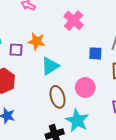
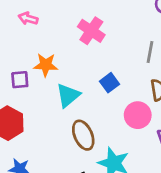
blue square: (95, 53) -> (110, 83), moved, turned -32
pink circle: (85, 87) -> (138, 115), moved

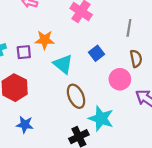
cyan triangle: (68, 95) -> (63, 64), turned -40

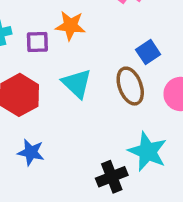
cyan triangle: (63, 64) -> (77, 83), moved
brown ellipse: (76, 96) -> (130, 86), moved

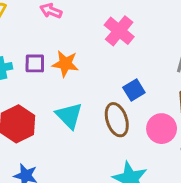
purple square: (37, 42) -> (35, 63), moved

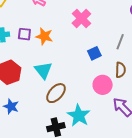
blue square: (134, 90) -> (94, 53), moved
brown ellipse: (117, 120) -> (56, 93), moved, turned 55

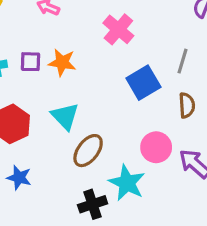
blue square: (94, 53) -> (143, 83), size x1.5
pink circle: (103, 85) -> (156, 147), moved

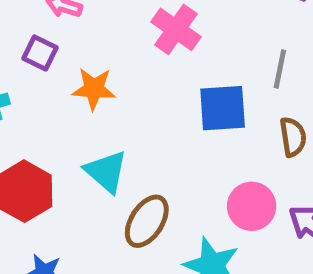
purple square: (30, 62) -> (40, 53), moved, turned 30
blue square: (143, 83) -> (223, 108), turned 32

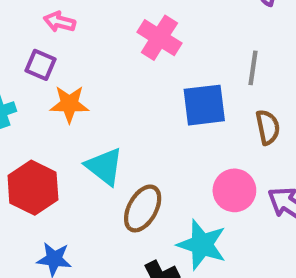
orange star: (94, 89) -> (69, 104), moved

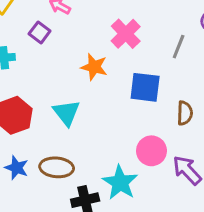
gray line: (253, 68) -> (179, 47), moved
orange star: (69, 104) -> (94, 67), moved
brown ellipse: (143, 208) -> (57, 167), moved, turned 52

